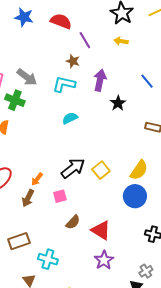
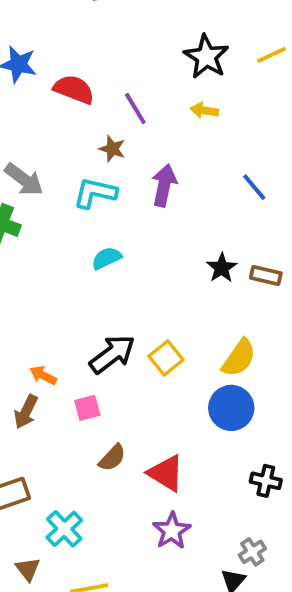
red semicircle: (61, 21) -> (74, 89), moved
black star: (118, 103) -> (222, 268), moved
orange arrow: (37, 179) -> (43, 375), turned 80
cyan cross: (48, 259) -> (64, 529), turned 30

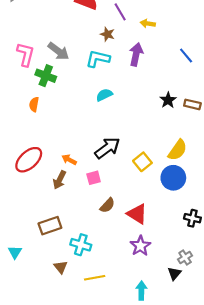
yellow arrow: (204, 110) -> (148, 24), moved
yellow square: (166, 358) -> (142, 162), moved
cyan cross: (64, 529) -> (81, 245), turned -30

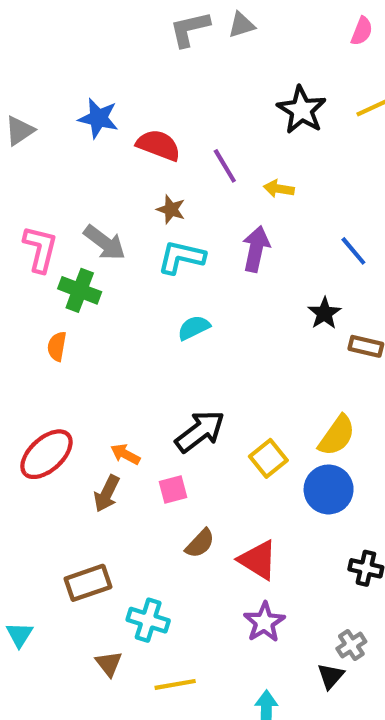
brown star: (107, 34) -> (171, 209), moved
black star: (168, 100) -> (324, 313), moved

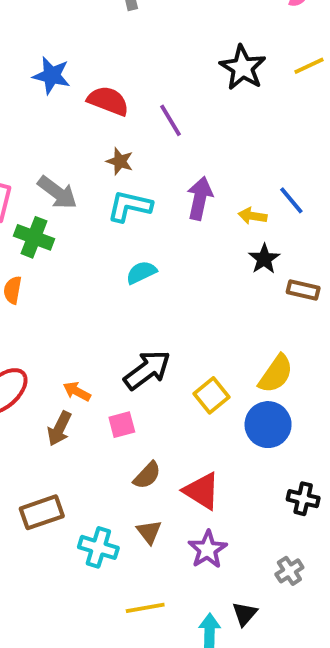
yellow arrow: (279, 189) -> (252, 216), moved
brown triangle: (109, 664) -> (149, 532), moved
black triangle: (331, 676) -> (245, 614), moved
yellow line: (175, 684) -> (145, 608), moved

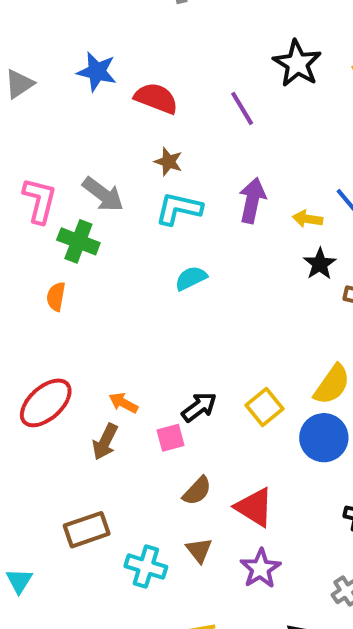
purple line: (171, 120) -> (242, 108), moved
black arrow: (147, 370) -> (199, 407), moved, size x0.7

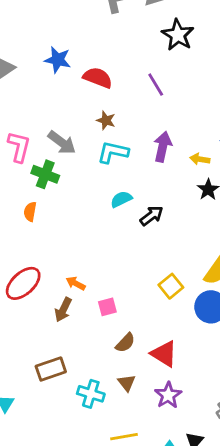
black star: (297, 63) -> (178, 35), moved
black arrow: (199, 407) -> (152, 216), moved

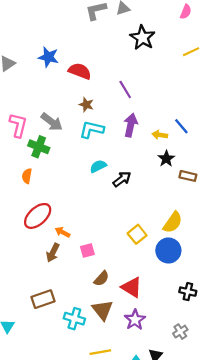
purple line: (156, 85) -> (125, 89), moved
red ellipse: (23, 283) -> (38, 216), moved
brown triangle: (127, 383) -> (102, 310), size x1.5

